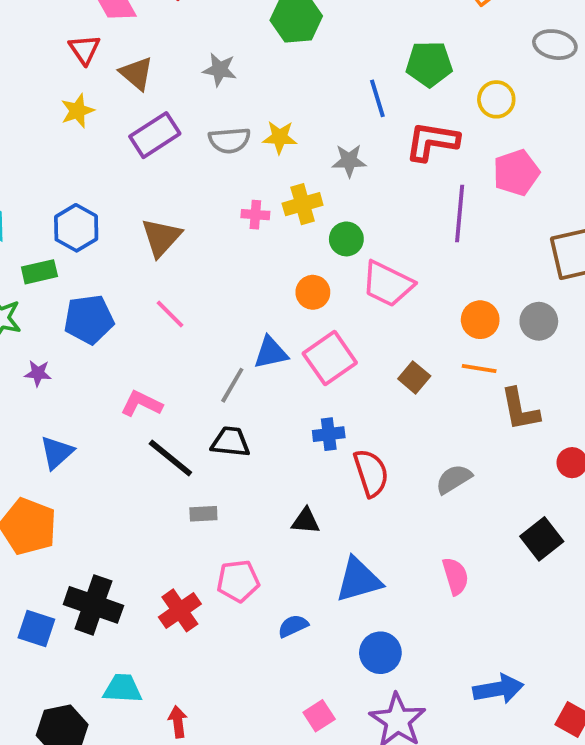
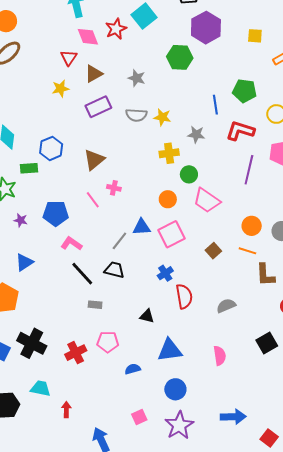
brown triangle: (137, 73) -> (94, 74), turned 42
pink cross: (255, 215) -> (114, 188), moved
blue pentagon: (89, 319) -> (56, 213), moved
blue cross: (329, 434) -> (165, 273), turned -35

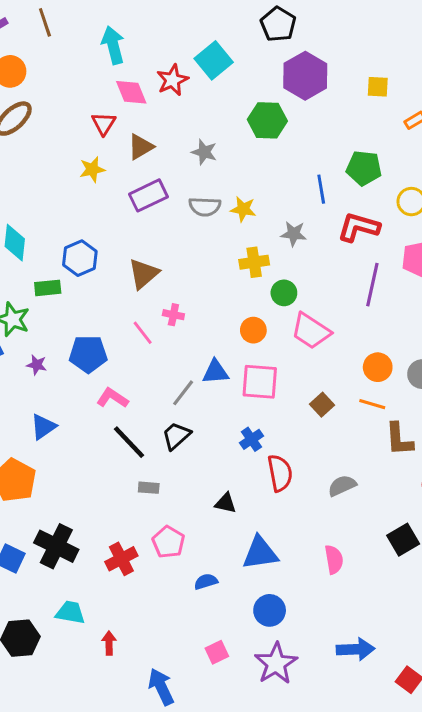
pink square: (172, 234) -> (260, 382), turned 32
black trapezoid: (114, 270) -> (176, 436), turned -55
pink pentagon: (108, 342) -> (168, 542), turned 30

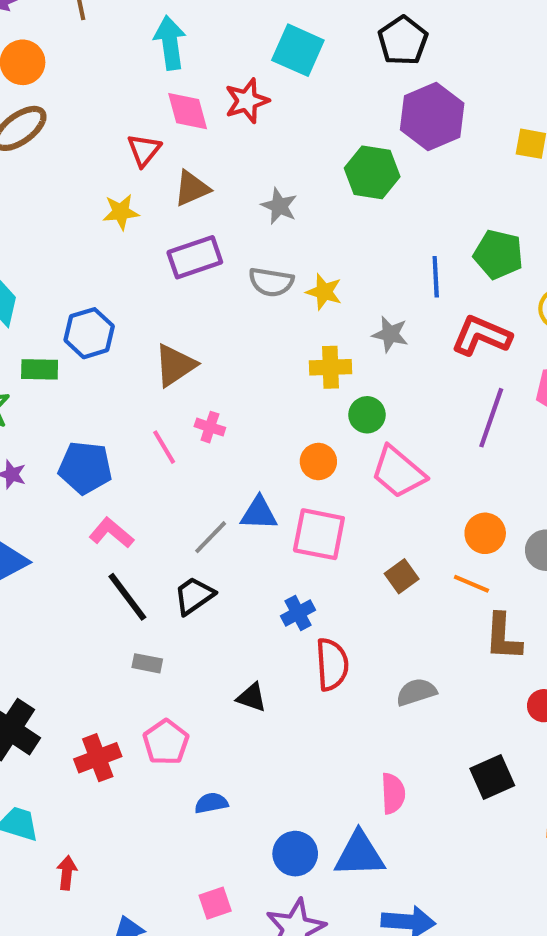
cyan square: (214, 60) -> (298, 50), moved, turned -33
blue triangle: (260, 553) -> (359, 854), moved

